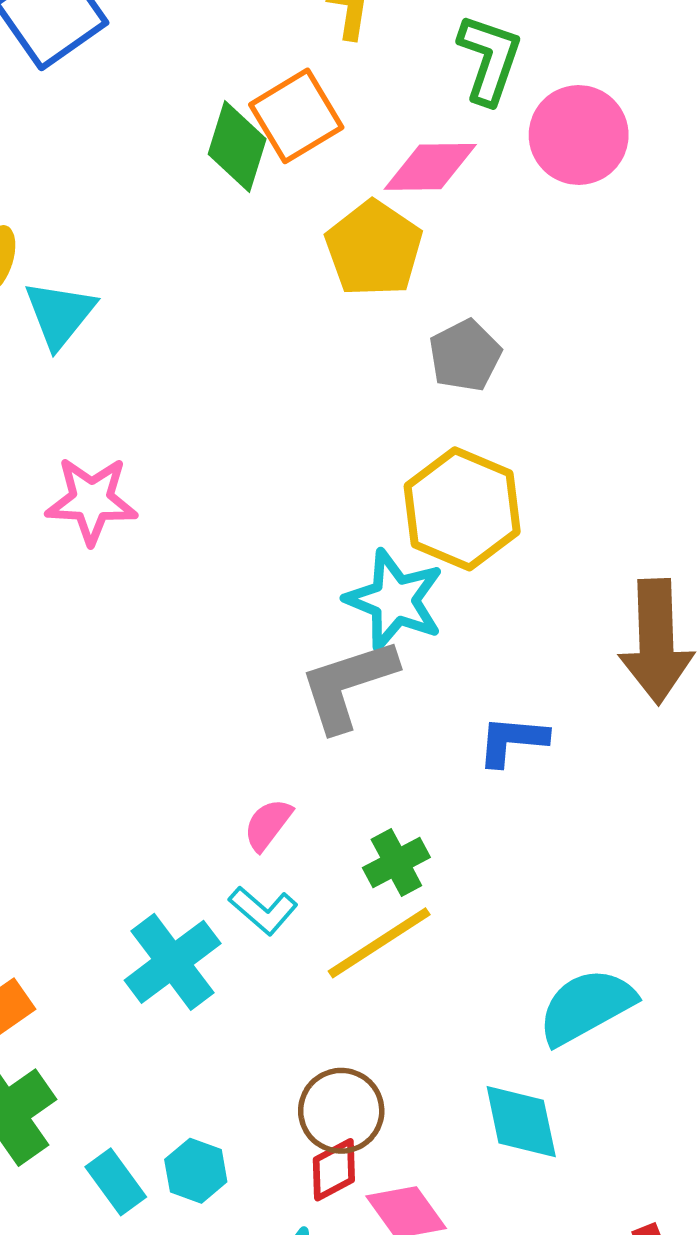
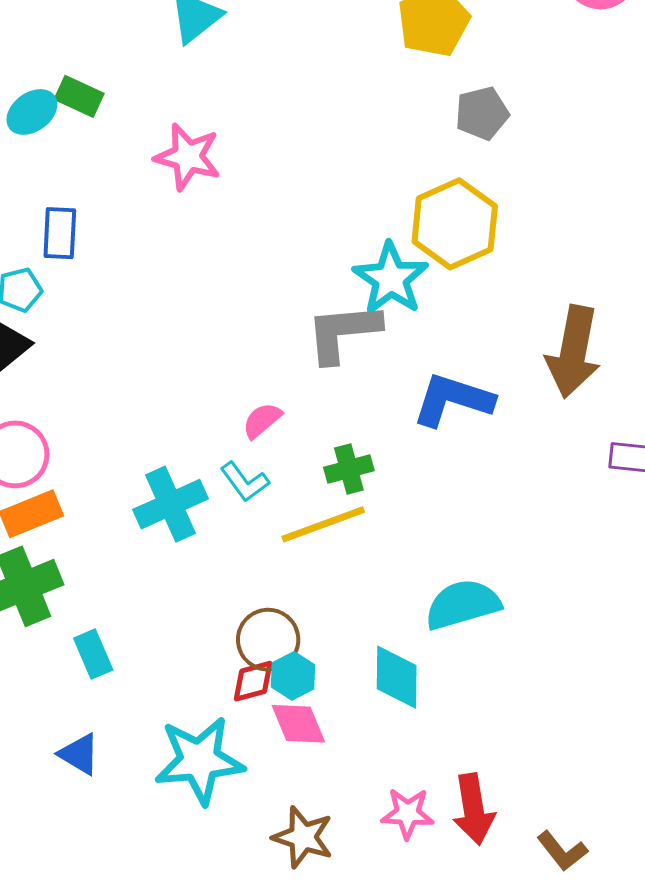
blue L-shape: (512, 741) -> (453, 400), size x1.5
cyan hexagon: (196, 1171) -> (293, 676), moved

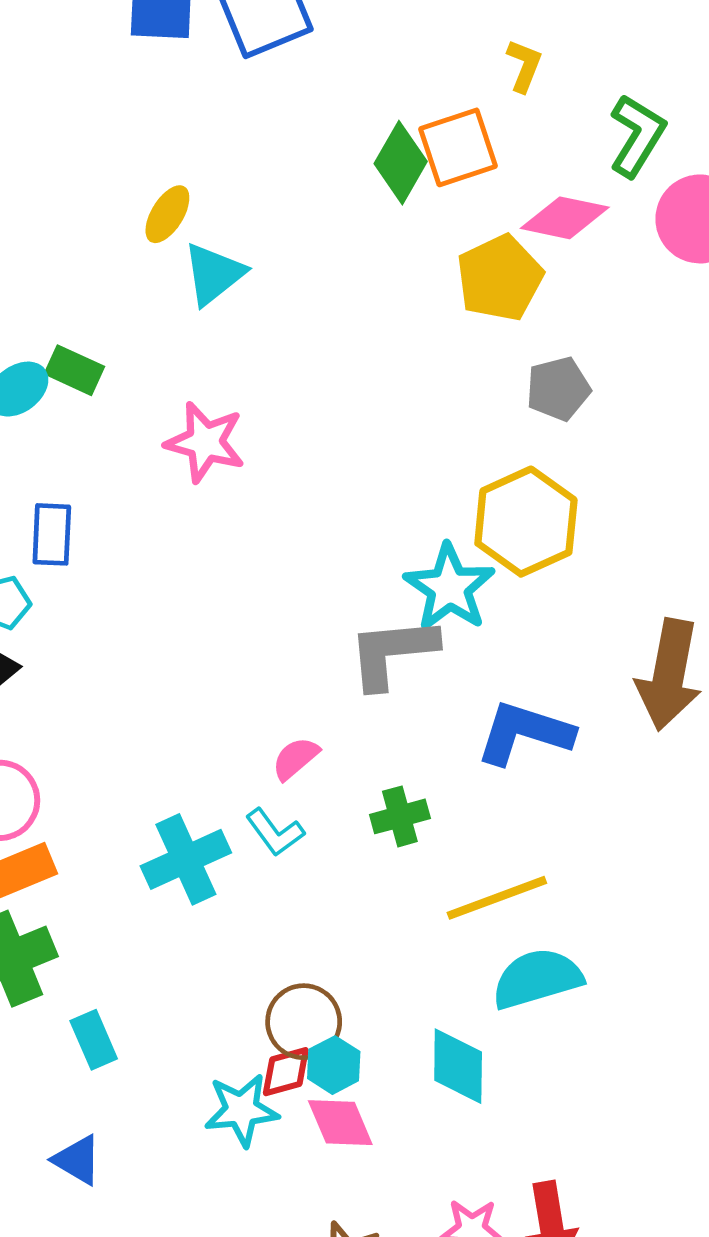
yellow line: (323, 524) -> (497, 898), moved
cyan star: (199, 760) -> (241, 1110), moved, size x0.7

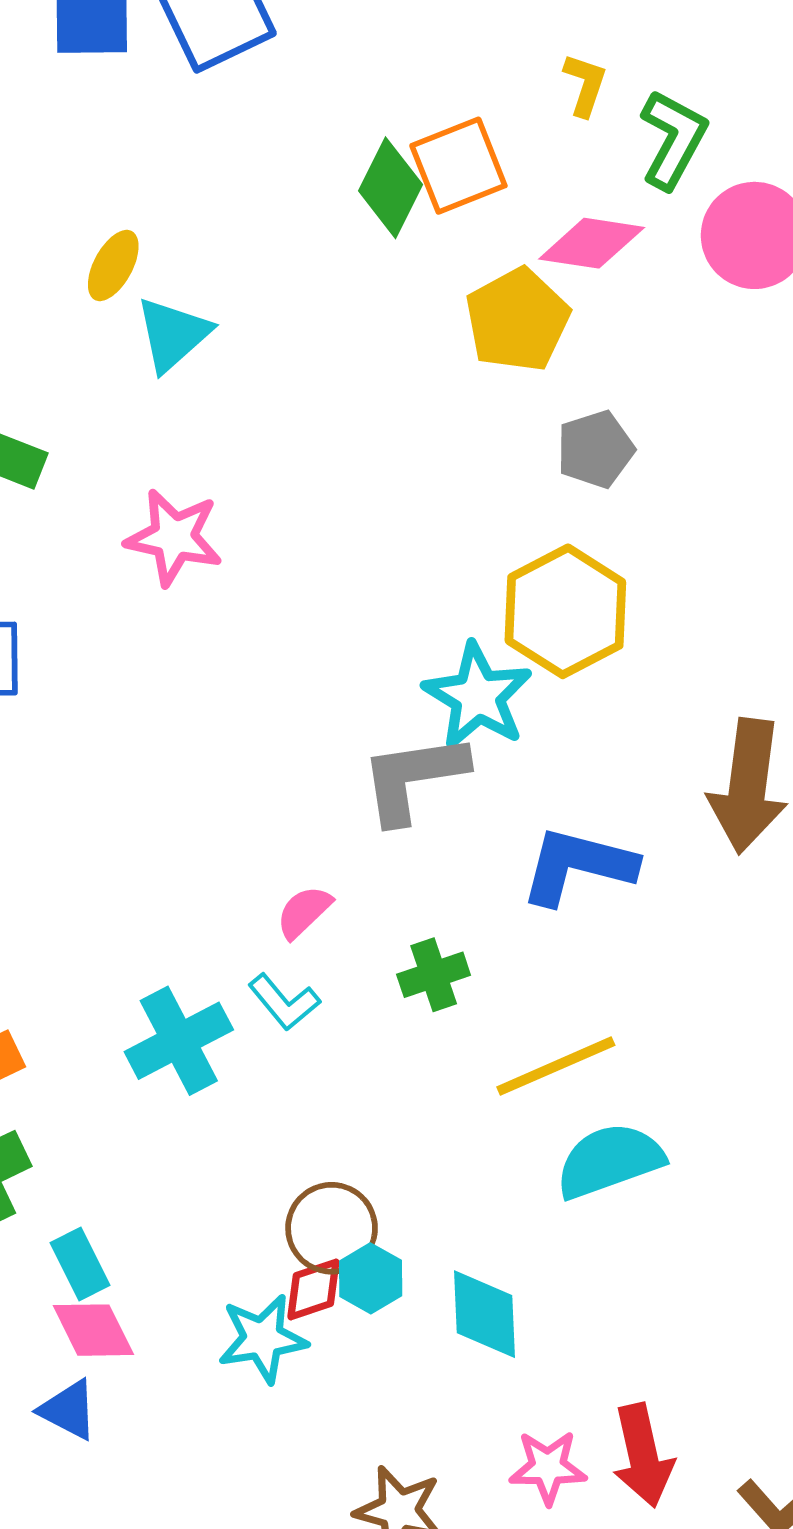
yellow L-shape: (524, 66) -> (585, 85), moved
cyan diamond: (458, 1066) -> (484, 1314), moved
pink diamond: (340, 1123) -> (93, 1330), moved

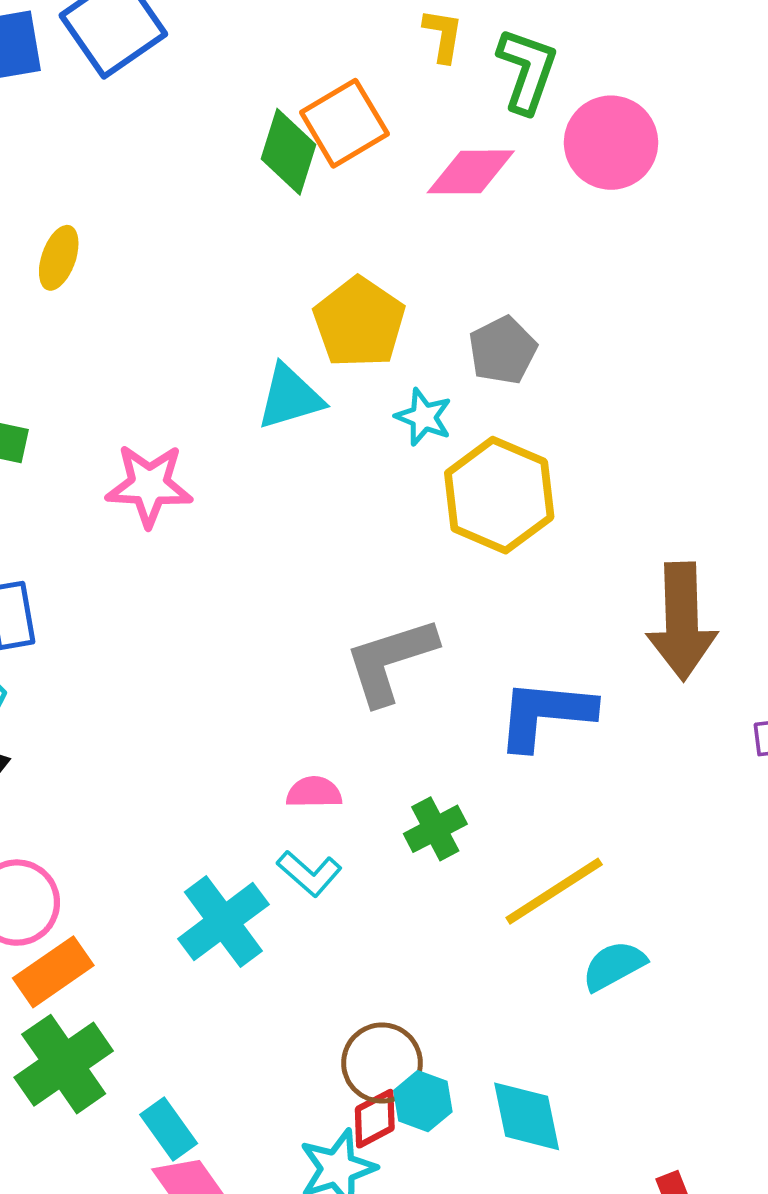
yellow pentagon: (517, 320) -> (359, 322), moved
cyan triangle: (173, 334) -> (290, 397), moved, turned 34
cyan star: (478, 696) -> (424, 417), moved, size x0.6
pink semicircle: (304, 912) -> (314, 792), turned 52
cyan semicircle: (610, 1161) -> (614, 966), size x0.7

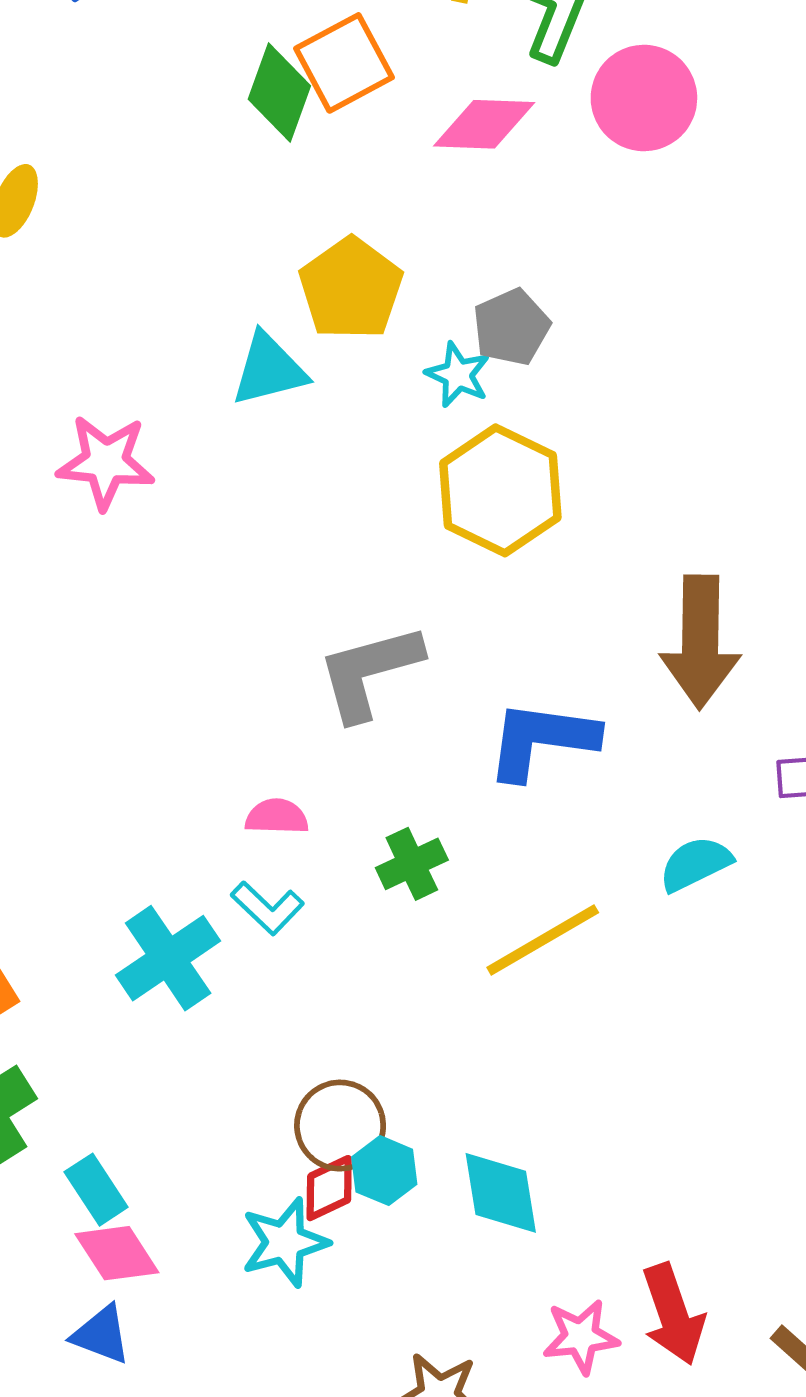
cyan star: (424, 417) -> (458, 375), moved
cyan semicircle: (614, 966) -> (695, 864), moved

